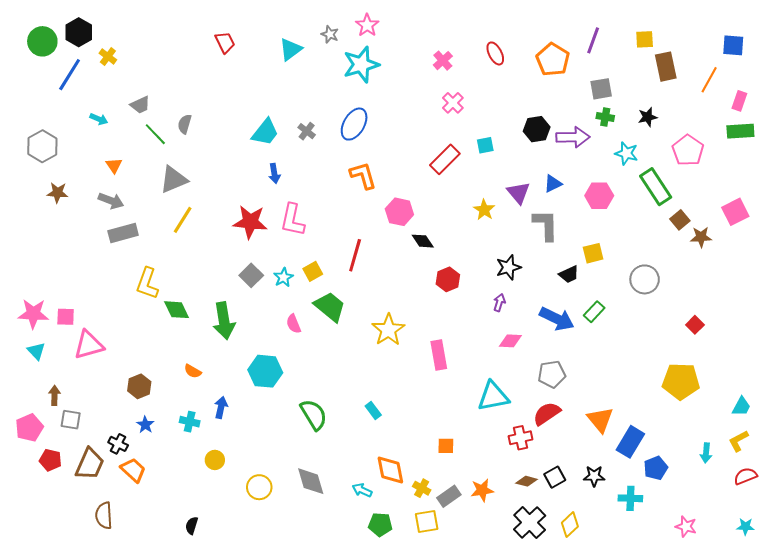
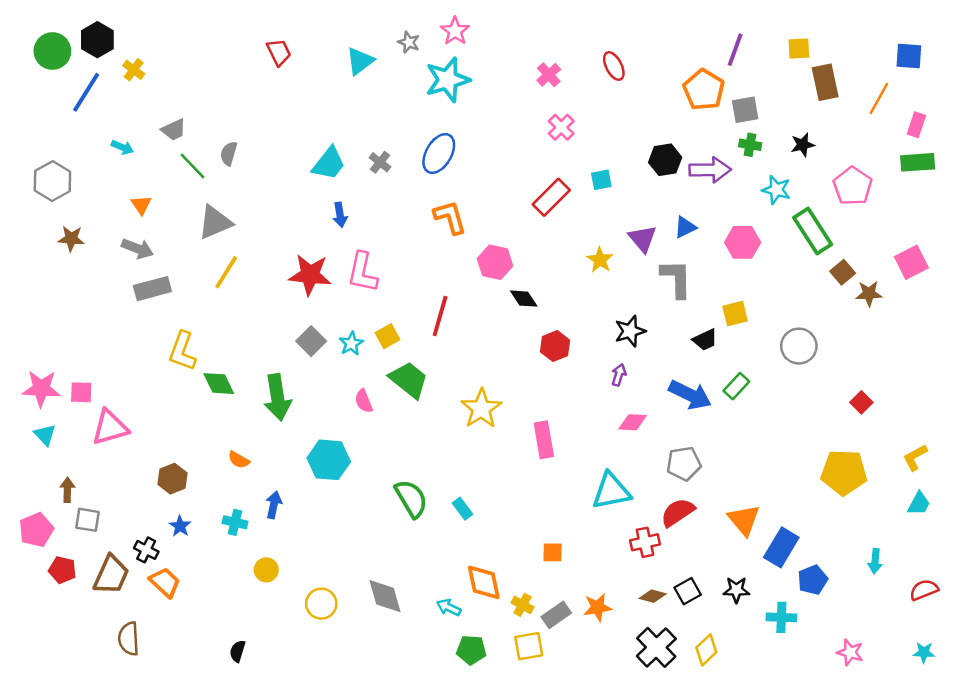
orange pentagon: (553, 60) -> (704, 90), moved
green semicircle: (314, 415) -> (411, 499), moved
yellow L-shape: (738, 441) -> (915, 457), moved

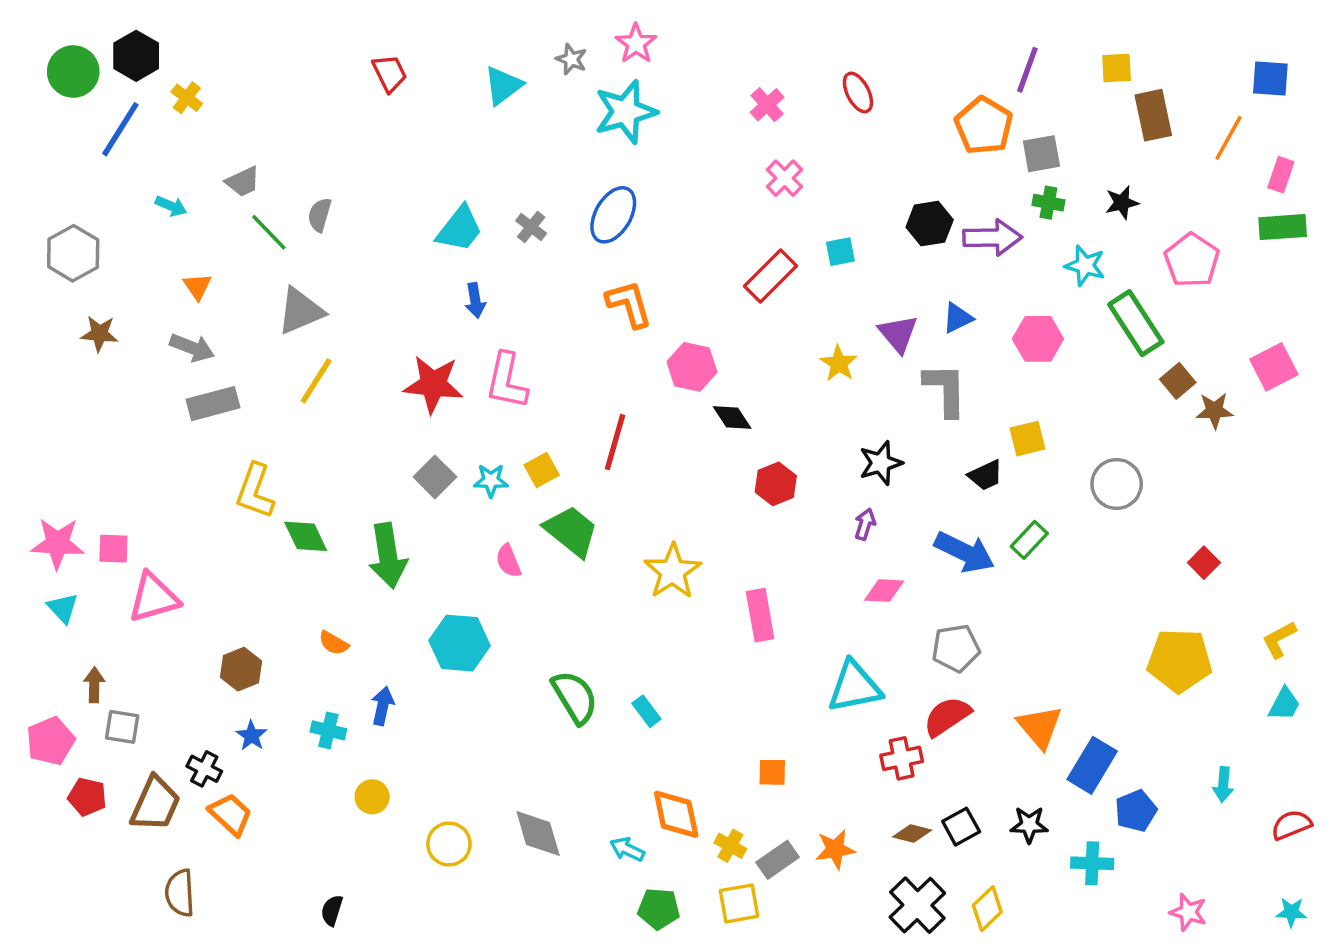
cyan star: (351, 344) -> (491, 480), turned 30

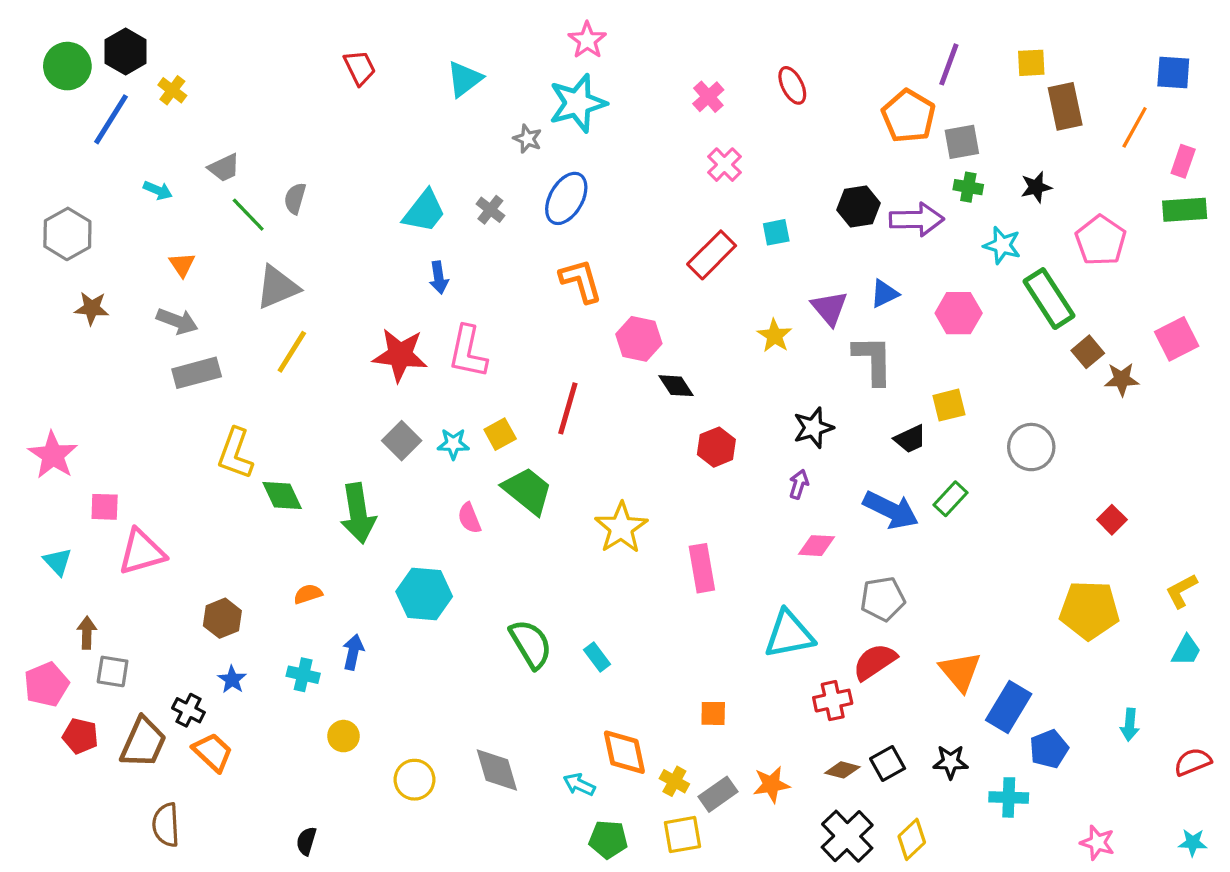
gray star: (571, 59) -> (528, 139), moved
pink star: (57, 543) -> (53, 455), moved, turned 30
orange semicircle: (334, 643) -> (308, 594), turned 132

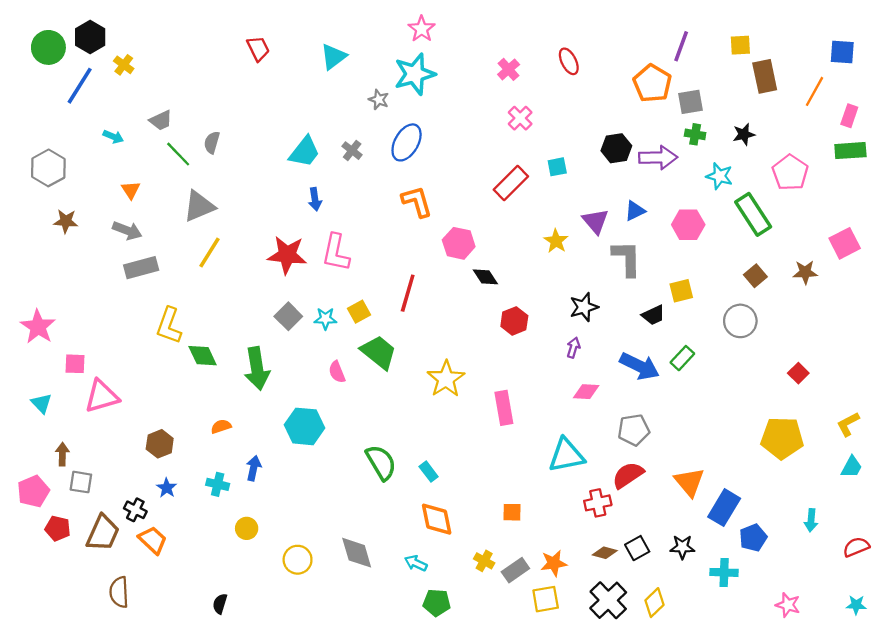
brown square: (1088, 352) -> (755, 276), moved
orange diamond: (624, 752) -> (437, 519), moved
yellow square: (683, 835) -> (546, 599), moved

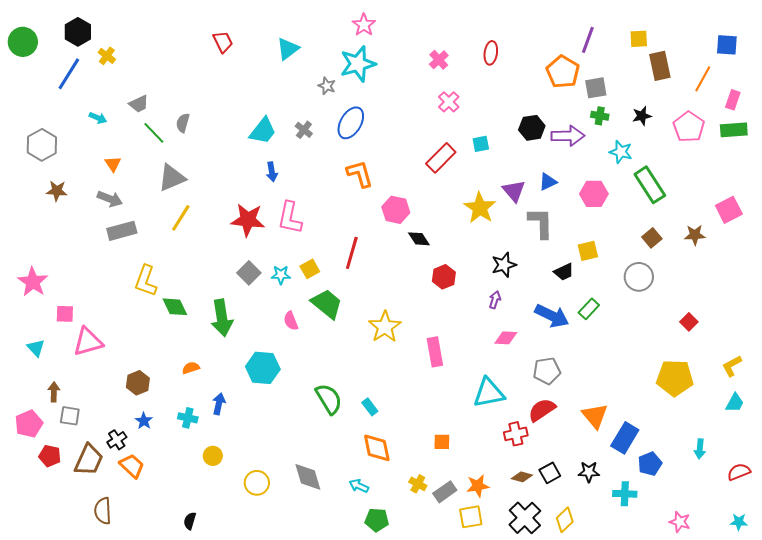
green circle: (48, 47) -> (23, 42), moved
red ellipse: (569, 61) -> (491, 53), turned 35
pink pentagon: (790, 173) -> (689, 127), moved
yellow star: (556, 241) -> (480, 208), size x1.5
black cross: (135, 510) -> (117, 440), turned 30

